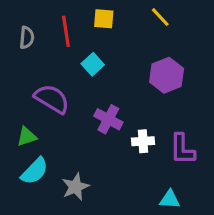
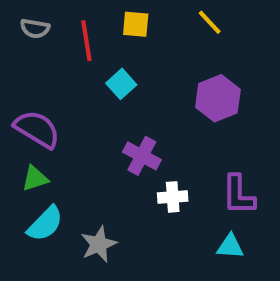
gray semicircle: (27, 38) -> (35, 28), moved, turned 95
purple semicircle: (52, 99) -> (37, 129), moved
white cross: (143, 141) -> (173, 197), moved
cyan triangle: (170, 199) -> (230, 246), moved

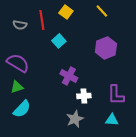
yellow square: (136, 24) -> (66, 12), turned 32
gray semicircle: (35, 28) -> (20, 25), moved
gray star: (99, 244) -> (75, 119), moved

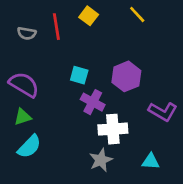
cyan square: (59, 41) -> (79, 75), moved, turned -32
purple hexagon: (106, 48) -> (126, 76), moved
purple L-shape: (116, 95) -> (163, 112), moved, turned -60
white cross: (84, 96) -> (113, 129), size x1.5

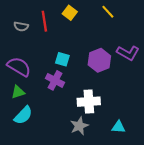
purple cross: (93, 102) -> (55, 80), moved
purple L-shape: (163, 112) -> (128, 53), moved

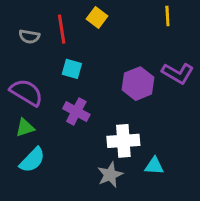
yellow line: (108, 12) -> (167, 16), moved, turned 40
cyan square: (62, 59) -> (72, 69), moved
cyan triangle: (118, 127) -> (154, 166), moved

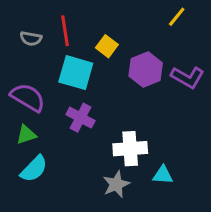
yellow line: (167, 16) -> (177, 17), turned 42
yellow square: (97, 17) -> (107, 46), moved
cyan square: (72, 69) -> (76, 73), size x1.6
purple hexagon: (138, 84) -> (146, 69), moved

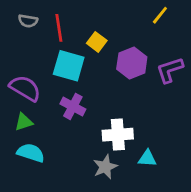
gray semicircle: (31, 38) -> (28, 21), moved
purple L-shape: (188, 77) -> (170, 70), turned 132
cyan semicircle: (34, 169) -> (31, 153), turned -116

